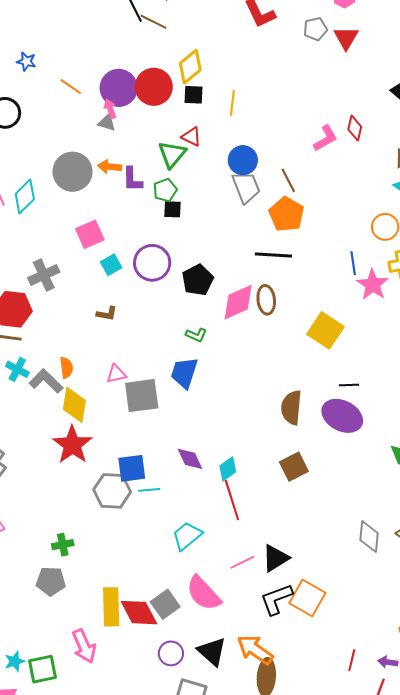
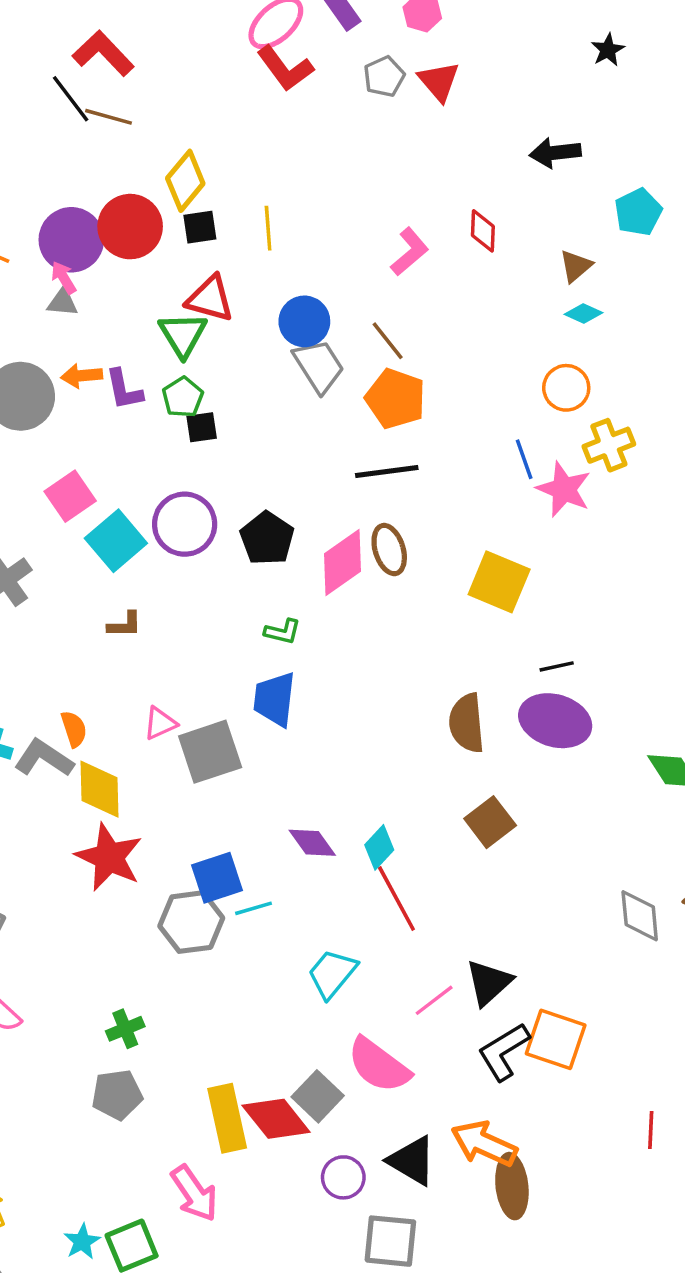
red triangle: (191, 137) -> (210, 299), size x1.4
pink L-shape: (325, 138) -> (410, 252), moved
cyan square: (111, 265) -> (116, 541), size x1.6

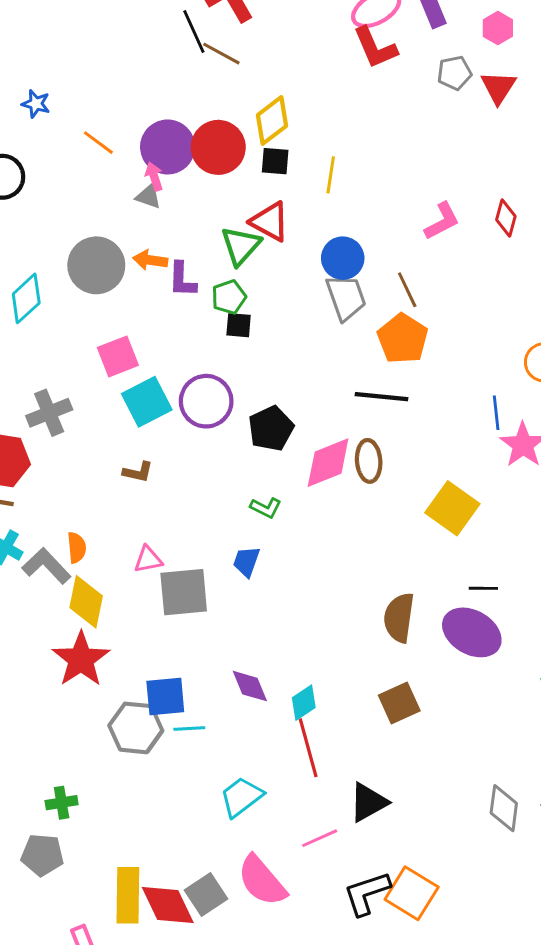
blue trapezoid: (275, 699) -> (246, 561), size x0.7
black triangle: (489, 983) -> (368, 802), moved

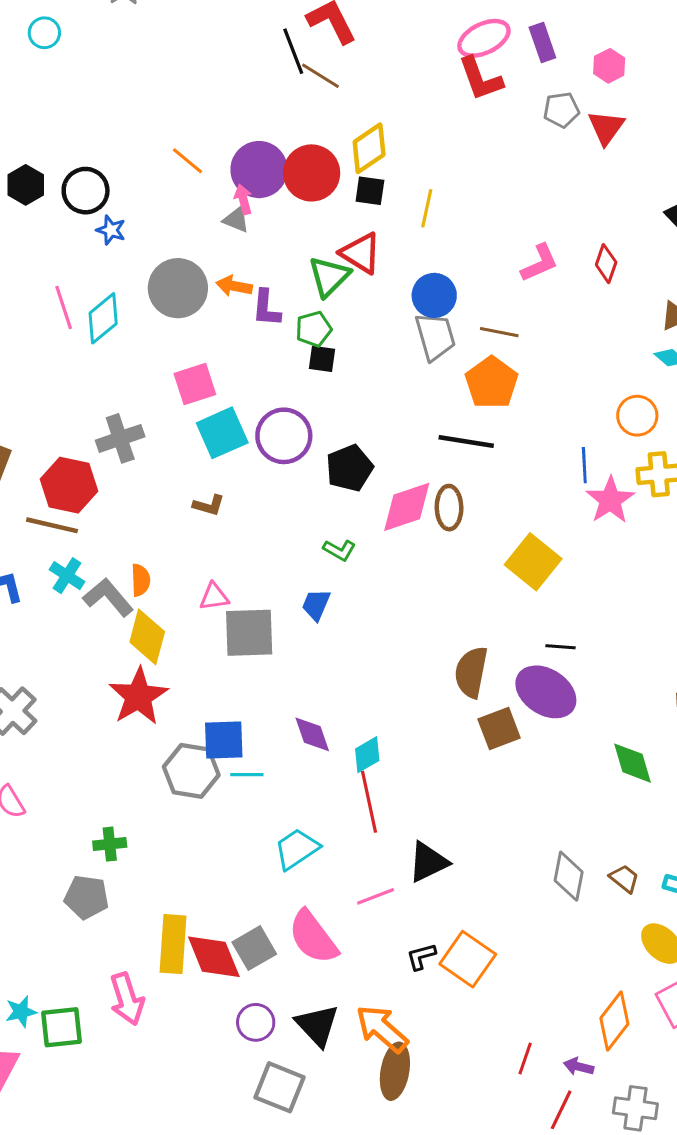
blue star: (36, 104) -> (111, 230), moved
brown line: (407, 290) -> (499, 332), turned -57
brown square: (399, 703) -> (499, 728), moved
black L-shape: (367, 893) -> (421, 956), size x0.6

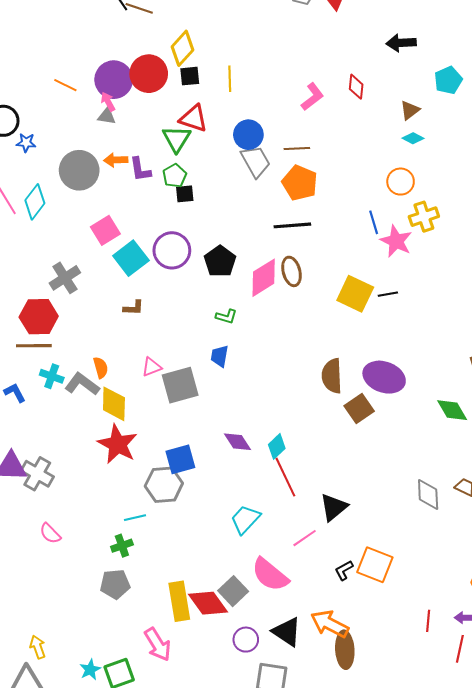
black line: (560, 647) -> (388, 294), moved
cyan line: (247, 775) -> (135, 518), moved

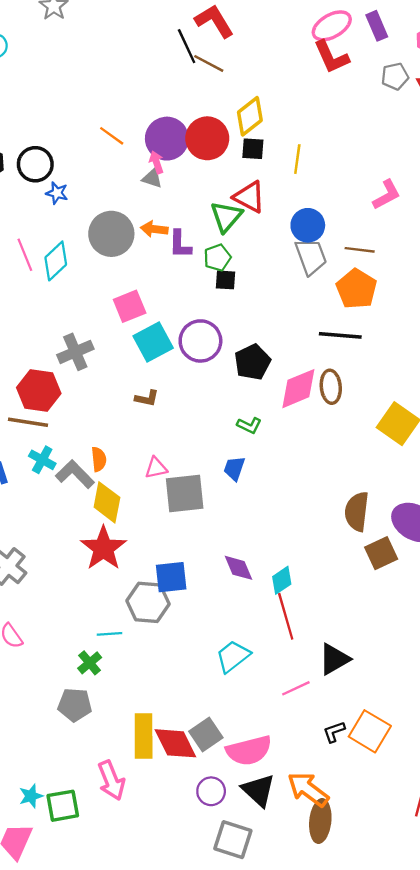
green cross: (122, 546) -> (90, 663), turned -30
pink semicircle: (270, 575) -> (249, 751), moved, turned -63

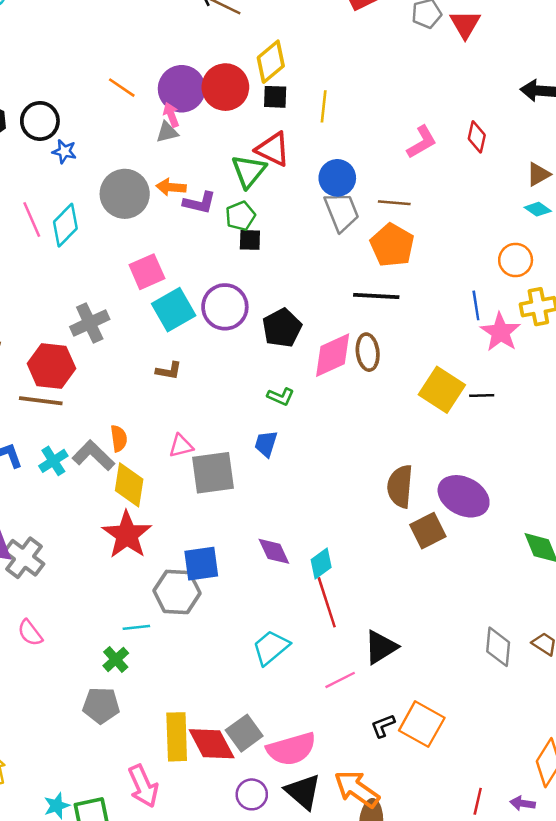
gray triangle: (152, 178) -> (167, 132), turned -30
purple L-shape: (180, 244) -> (199, 203), turned -76
cyan cross: (42, 460) -> (53, 461), moved, turned 30

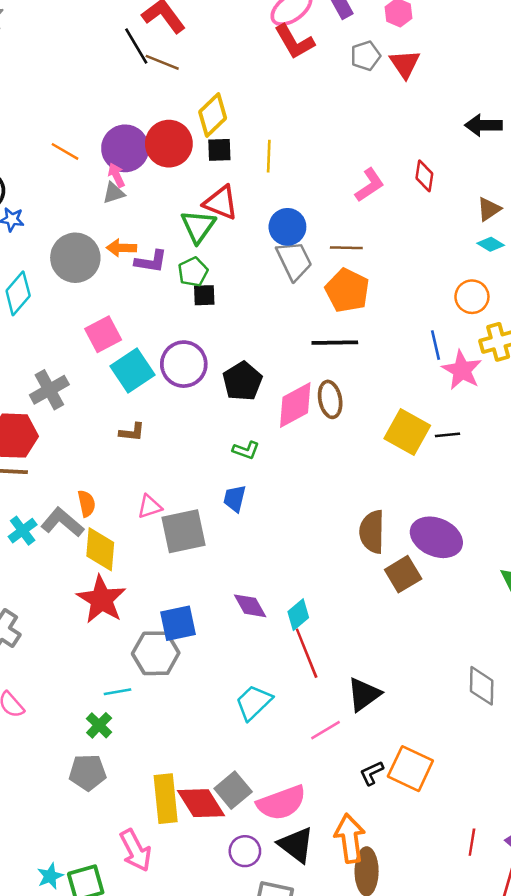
orange arrow: (357, 789) -> (350, 838), turned 51

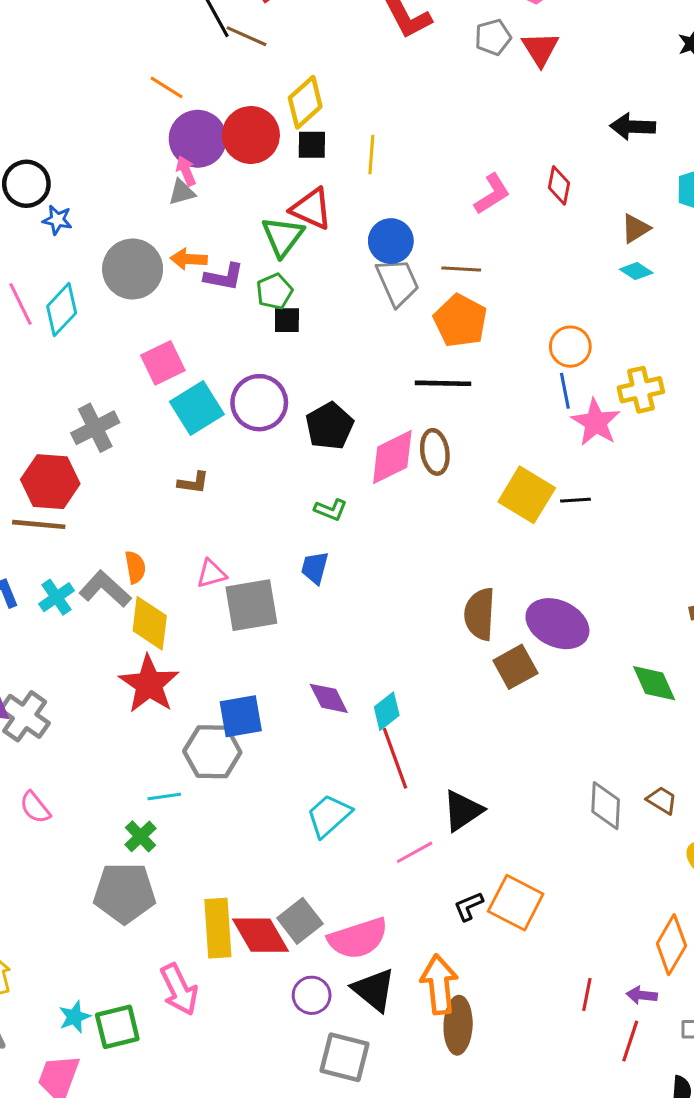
orange line: (65, 151) -> (167, 87), moved
orange circle: (472, 297) -> (570, 347), moved
gray pentagon: (88, 772) -> (125, 893), size x1.4

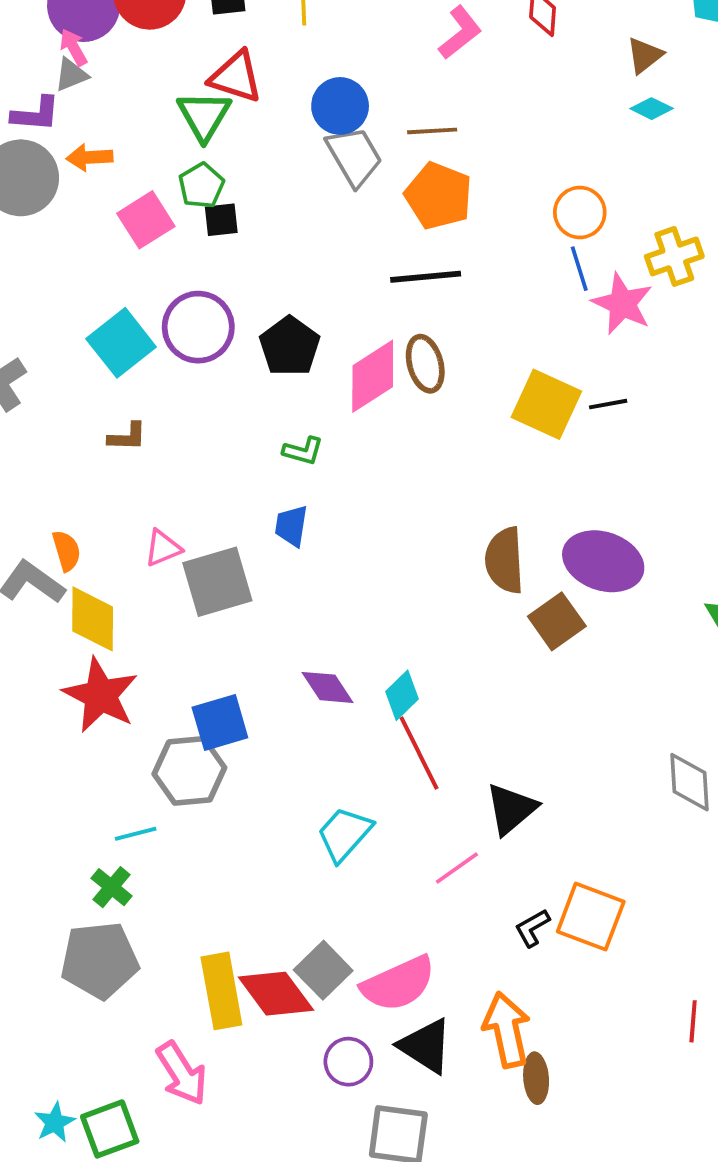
purple L-shape: (224, 277) -> (36, 114), moved
pink square: (163, 363) -> (146, 220), moved
brown ellipse: (458, 1025) -> (536, 1078), size x0.7

